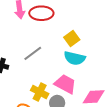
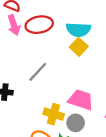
cyan semicircle: (75, 58) -> (78, 30), moved

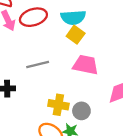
gray line: (38, 72) -> (38, 64), turned 40
pink trapezoid: (81, 100) -> (86, 65), moved

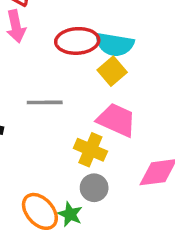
red ellipse: (33, 17) -> (77, 41), moved
yellow cross: (58, 105) -> (90, 150), moved

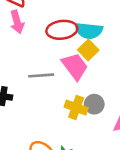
pink trapezoid: (117, 120) -> (75, 66), moved, turned 32
gray circle: (94, 188) -> (94, 104), moved

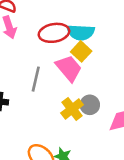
gray line: (41, 75) -> (36, 79), turned -70
yellow cross: (76, 107) -> (72, 109), turned 35

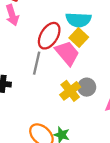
red ellipse: (54, 33) -> (49, 36), moved, turned -48

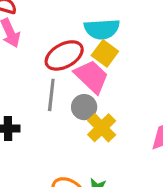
red ellipse: (49, 36) -> (64, 55), turned 36
gray circle: (87, 87) -> (84, 107), moved

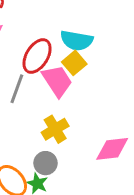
red ellipse: (64, 55) -> (37, 56), turned -44
gray circle: (84, 107) -> (46, 163), moved

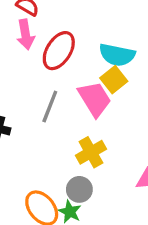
red ellipse: (37, 56) -> (59, 51), moved

